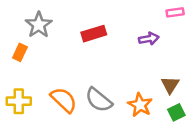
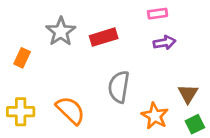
pink rectangle: (175, 12) -> (158, 14), moved
gray star: (39, 25) -> (61, 32), moved
gray semicircle: (99, 100) -> (119, 87), moved, turned 60

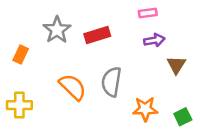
brown triangle: (188, 94) -> (176, 65), moved
orange semicircle: (70, 110) -> (73, 87), moved
orange star: (155, 116) -> (145, 109), turned -30

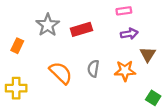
gray semicircle: (111, 82) -> (93, 69), size x0.7
orange star: (145, 109) -> (125, 71), moved
green square: (183, 117) -> (153, 98), turned -32

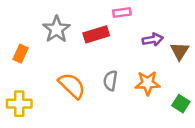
pink rectangle: (124, 11) -> (122, 13), moved
brown triangle: (148, 54) -> (180, 51), moved
green square: (153, 98) -> (181, 104), moved

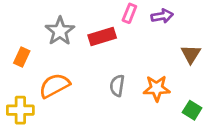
pink rectangle: (122, 13) -> (129, 13), turned -60
purple arrow: (153, 39) -> (162, 16), moved
orange semicircle: (72, 86) -> (54, 86), moved, turned -72

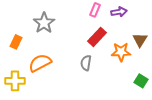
red rectangle: (102, 37) -> (97, 37), moved, turned -30
orange star: (157, 88) -> (121, 52), moved

